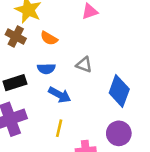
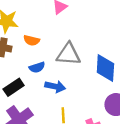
gray triangle: (84, 65) -> (68, 54), size x1.6

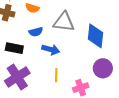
black rectangle: (14, 87) -> (14, 48), turned 42

